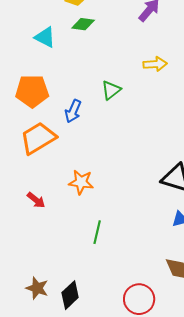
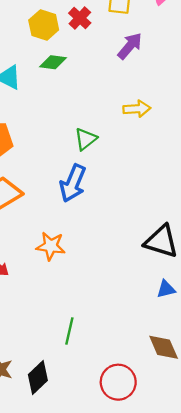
blue arrow: (73, 111) -> (73, 183), moved, size x1.4
green line: (97, 232) -> (69, 331), moved

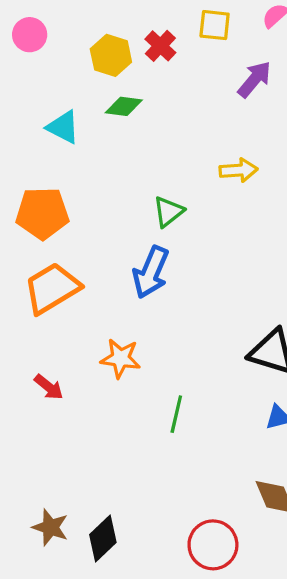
purple arrow: (130, 46) -> (254, 79), moved
green line: (69, 331) -> (176, 414), moved

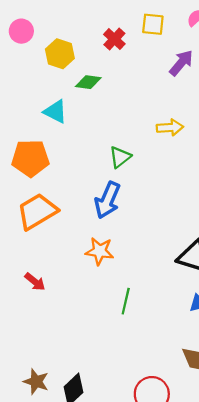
yellow hexagon: (111, 55) -> (60, 54), moved
cyan triangle: (63, 127) -> (55, 112), moved
orange star: (120, 358) -> (100, 251), moved

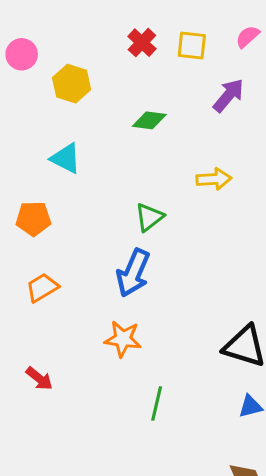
red cross: (114, 39) -> (142, 43), moved
green diamond: (88, 82) -> (149, 120), moved
orange pentagon: (30, 158) -> (33, 219), size x0.7
orange trapezoid: (37, 211) -> (42, 288), size x0.6

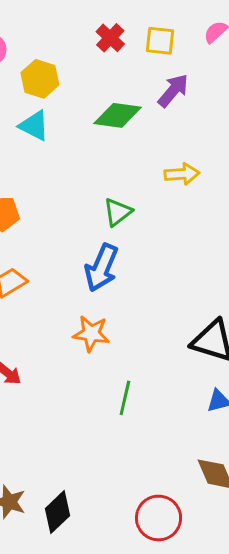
purple arrow: (229, 95) -> (173, 91), moved
green diamond: (149, 120) -> (118, 115), size x1.4
cyan triangle: (66, 158) -> (34, 126), moved

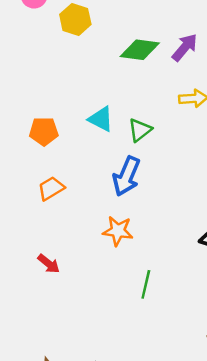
purple arrow: (173, 91) -> (185, 47), moved
cyan triangle: (34, 126) -> (101, 119), moved

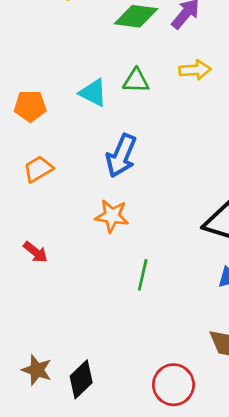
green triangle: (140, 130) -> (136, 81), moved, turned 40

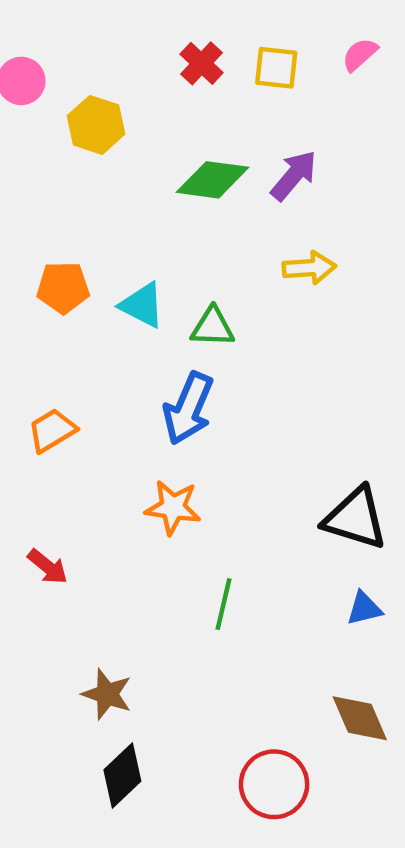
green triangle: (136, 81) -> (213, 327), moved
orange pentagon: (30, 106) -> (63, 288), moved
brown star: (37, 370) -> (107, 694), moved

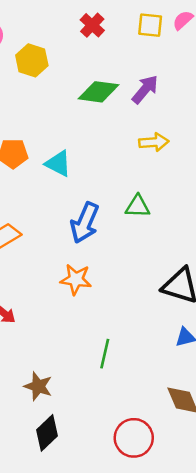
yellow square: (276, 68) -> (150, 25), moved
green triangle: (213, 327) -> (138, 206), moved
green line: (223, 604) -> (105, 354), moved

